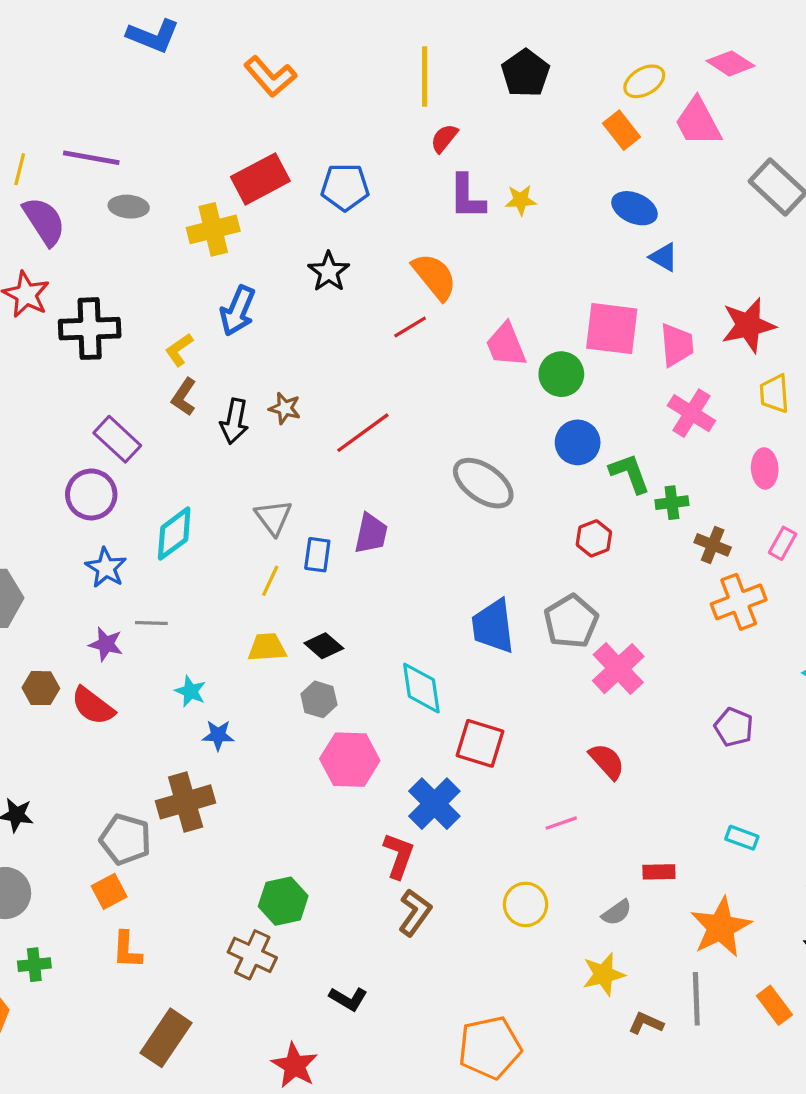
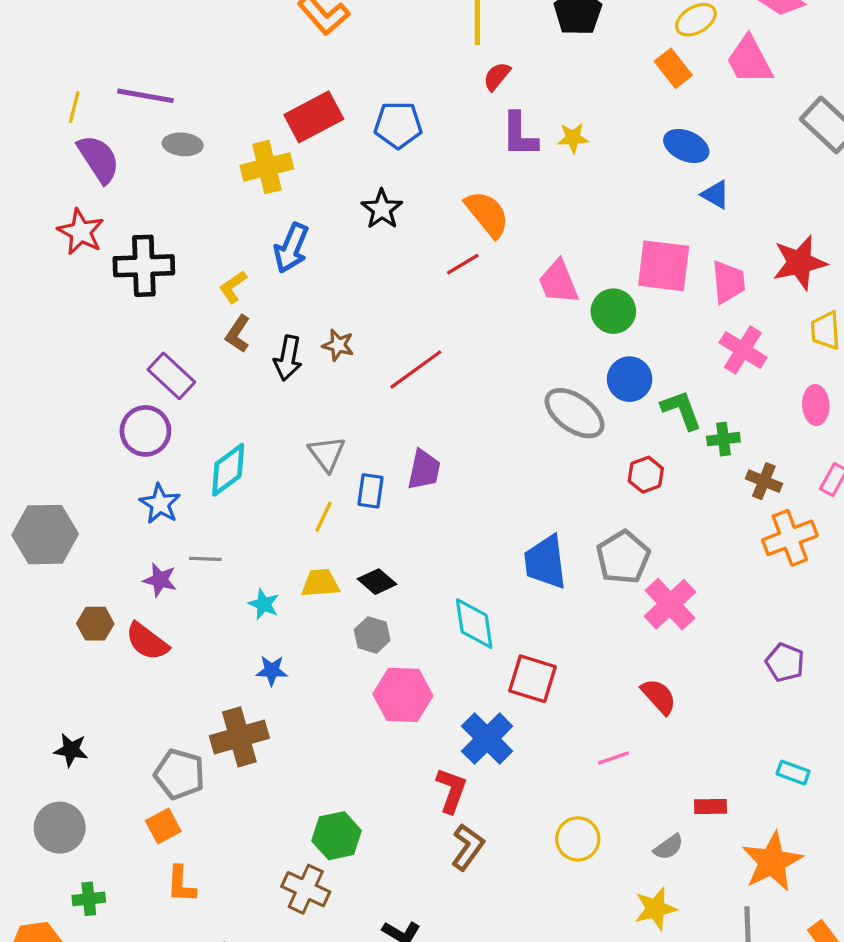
gray ellipse: (483, 483) -> (575, 413), moved
cyan star: (190, 691) -> (264, 604), moved

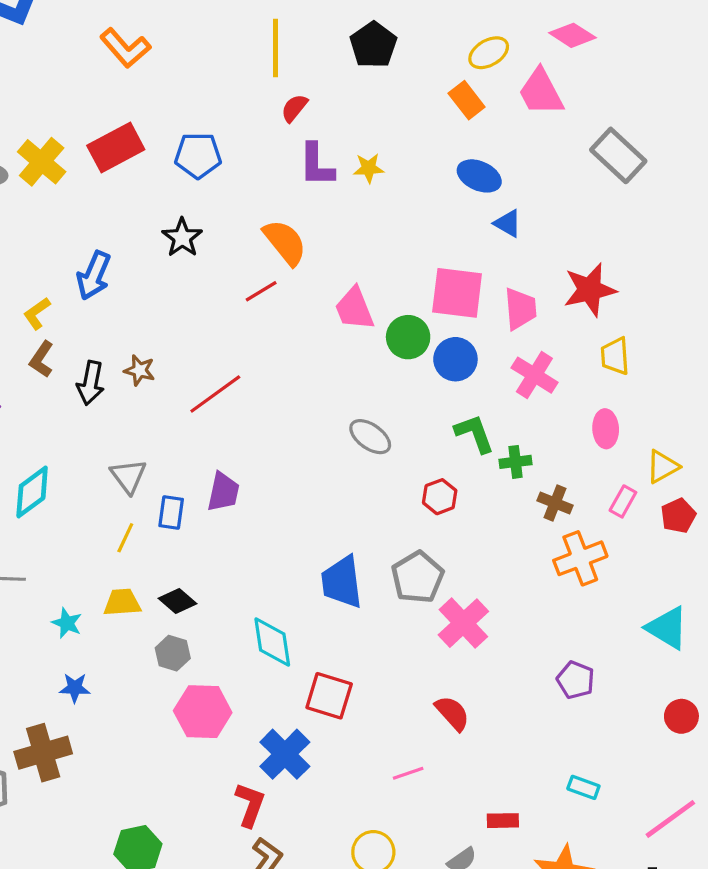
yellow cross: (267, 167) -> (42, 162), moved, turned -36
blue circle: (630, 379) -> (455, 359), moved
gray ellipse: (575, 413) -> (370, 437), size x0.7

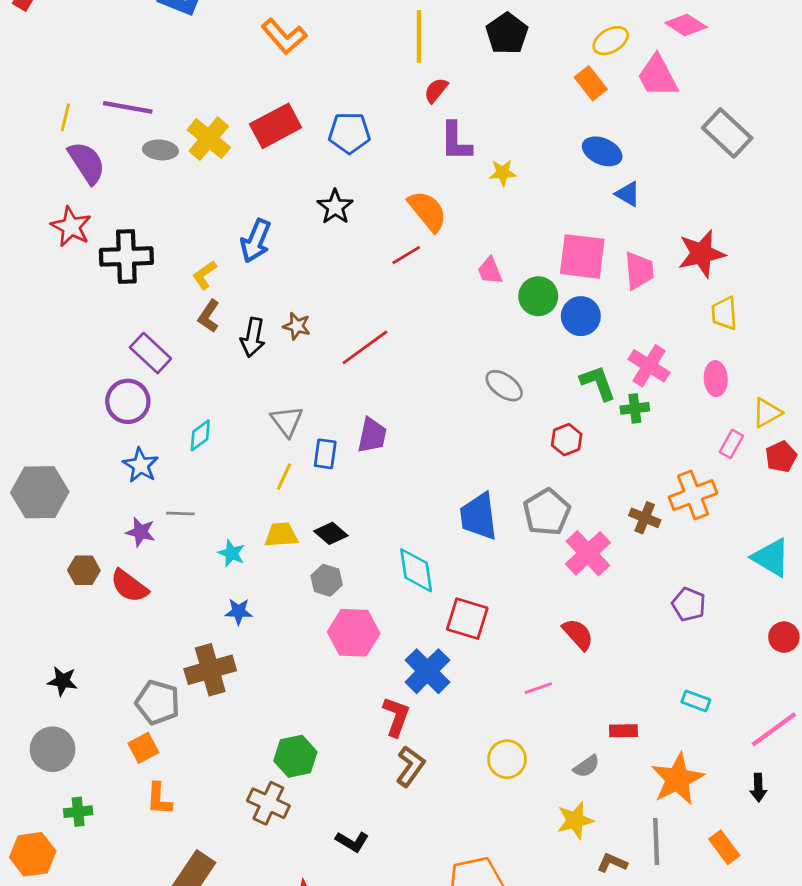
yellow star: (369, 168) -> (503, 173), moved
pink trapezoid: (354, 309) -> (490, 271), size x0.7
pink cross: (534, 375) -> (649, 366), moved
cyan diamond: (32, 492) -> (200, 435), size x0.7
brown cross: (555, 503) -> (645, 518), moved

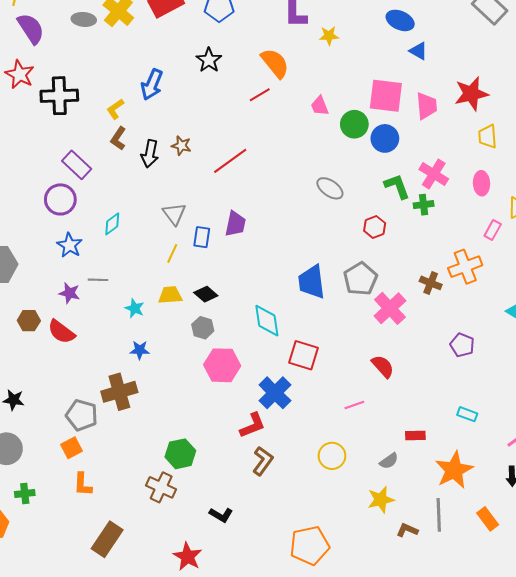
red L-shape: (396, 717) -> (253, 425), turned 48

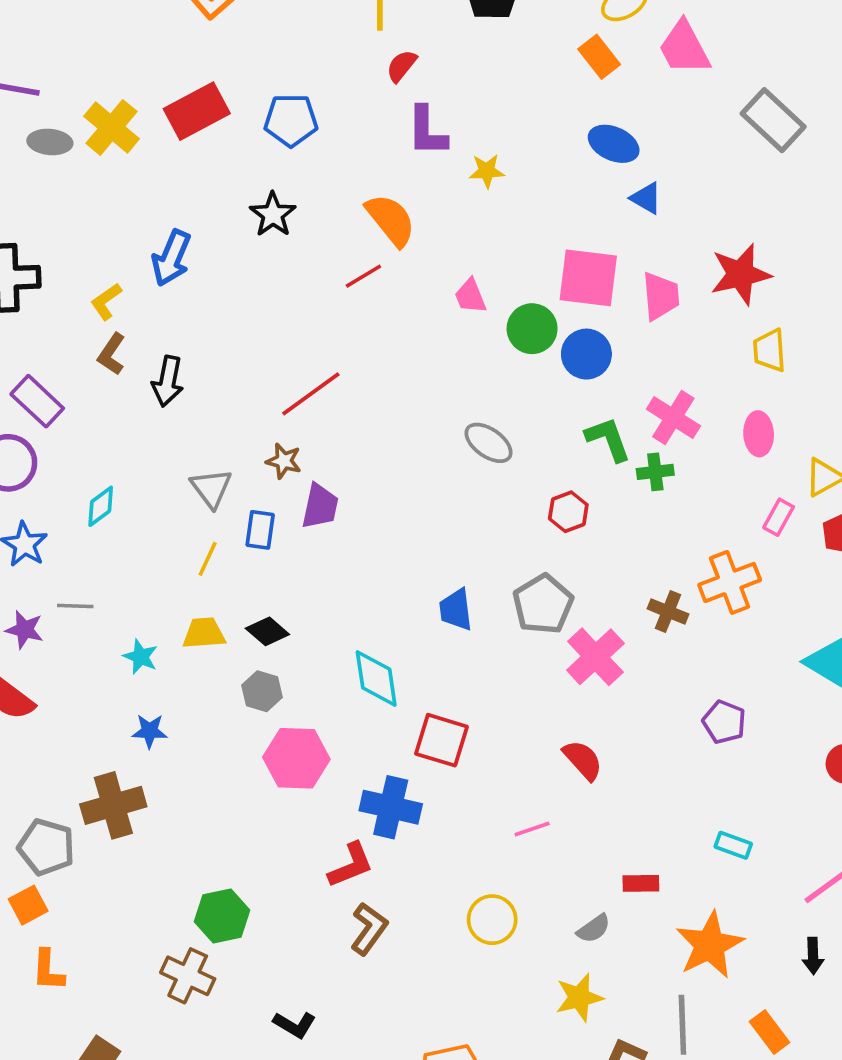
brown star: (181, 146) -> (284, 461), moved
blue trapezoid: (312, 282) -> (456, 610), size x0.7
blue cross: (275, 393) -> (391, 807), turned -32

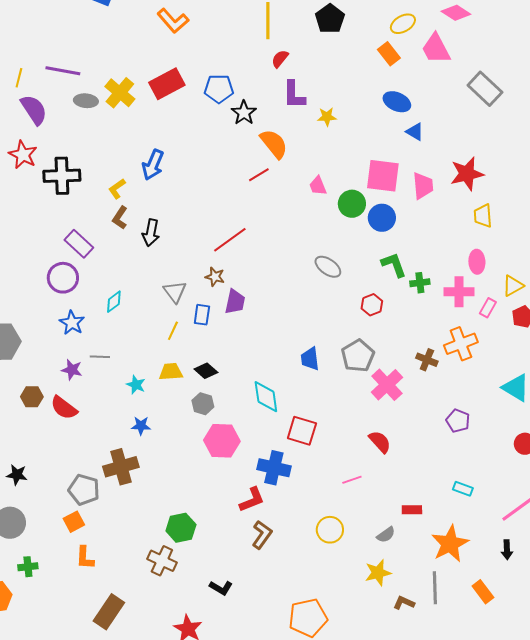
black star: (273, 214) -> (244, 113), moved
pink cross: (673, 417) -> (459, 292), moved, turned -32

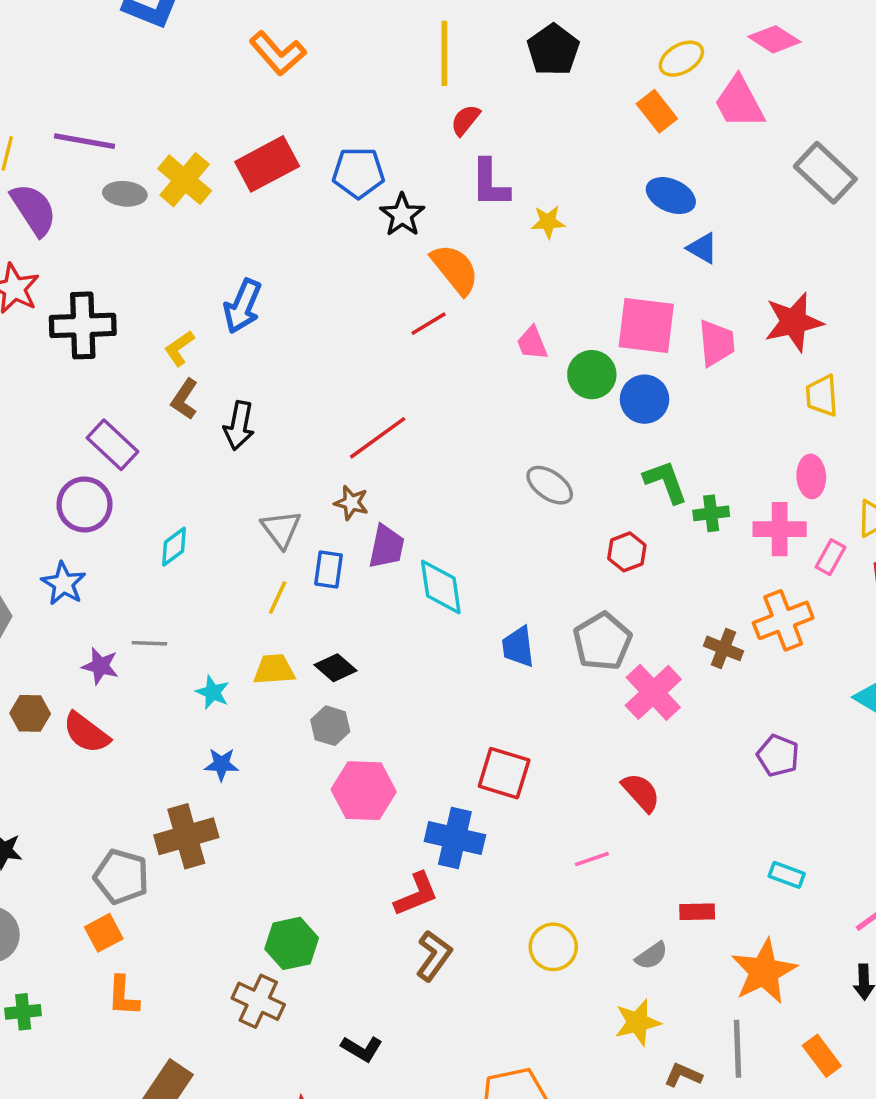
blue star: (72, 323) -> (63, 584), moved
cyan diamond: (266, 397) -> (441, 587), moved

